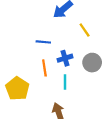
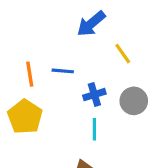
orange line: (44, 68) -> (30, 74), moved
yellow pentagon: (17, 89) -> (25, 117), moved

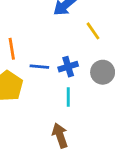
blue line: (63, 71) -> (39, 67), moved

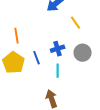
blue line: (39, 67) -> (37, 58), moved, turned 64

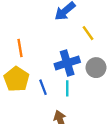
blue cross: (58, 49) -> (67, 63), size x1.5
blue line: (37, 58) -> (43, 87), moved

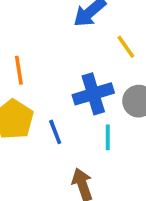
cyan line: (67, 88) -> (108, 137), moved

